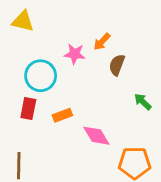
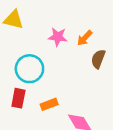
pink star: (75, 54) -> (58, 37), moved

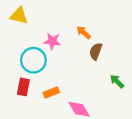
pink star: (58, 37) -> (52, 41), moved
orange arrow: (85, 38) -> (84, 32), turned 88

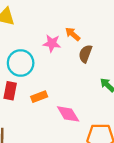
pink star: (52, 41) -> (52, 43), moved

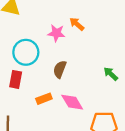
brown semicircle: (85, 54) -> (60, 69), moved
orange rectangle: (39, 97) -> (44, 99), moved

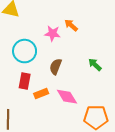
green arrow: (111, 74) -> (95, 65), moved
red rectangle: (16, 79) -> (25, 81), moved

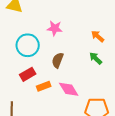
orange arrow: (71, 25) -> (98, 36), moved
red rectangle: (25, 81) -> (28, 74), turned 49

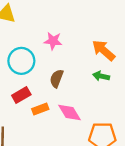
orange arrow: (98, 36) -> (104, 50), size x1.5
green arrow: (96, 58) -> (101, 76), turned -32

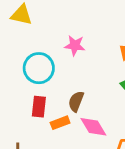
brown semicircle: (57, 78) -> (76, 101), moved
red rectangle: (21, 95) -> (39, 107), turned -54

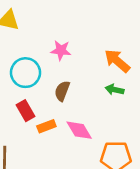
brown semicircle: (76, 101) -> (62, 91), moved
red rectangle: (39, 107) -> (25, 111), turned -36

